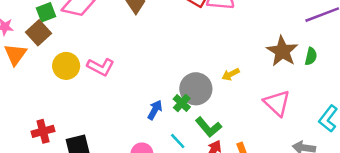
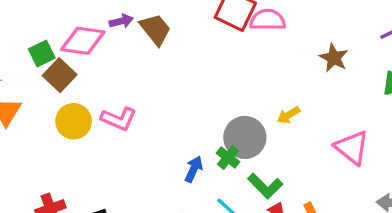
brown square: (38, 33) -> (60, 75), moved
brown star: (282, 51) -> (334, 58), moved, size x0.7

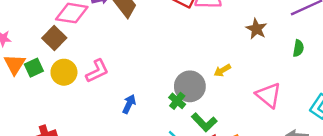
green square: (42, 53) -> (34, 68), moved
pink L-shape: (119, 119) -> (97, 71), turned -50
blue arrow: (194, 169) -> (129, 104), moved

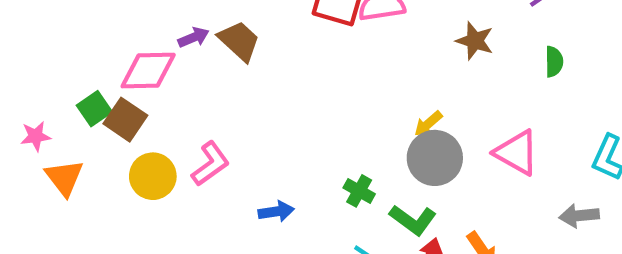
green square: (34, 68) -> (94, 109), moved
gray circle: (190, 86) -> (435, 158), moved
blue arrow: (129, 104) -> (276, 211), turned 66

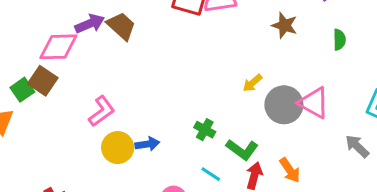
purple arrow: (194, 37) -> (90, 24), size x1.4
green square: (94, 109) -> (22, 90), moved
gray circle: (435, 158) -> (284, 105), moved
yellow circle: (153, 176) -> (118, 148), moved
gray arrow: (579, 216) -> (357, 146), turned 50

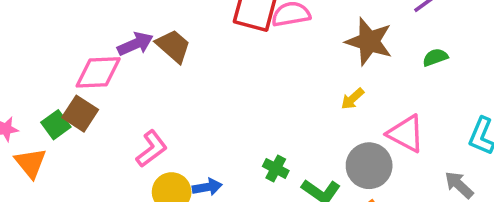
brown star: (284, 25) -> (369, 42), size x1.5
green semicircle: (339, 40) -> (435, 57), turned -108
yellow arrow: (252, 83) -> (352, 99), moved
gray circle: (284, 105) -> (369, 166), moved

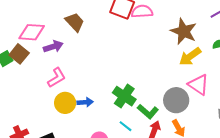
purple arrow: (135, 44) -> (53, 47), moved
yellow arrow: (352, 99) -> (190, 56), moved, size x1.6
green cross: (276, 168) -> (124, 96), size x1.6

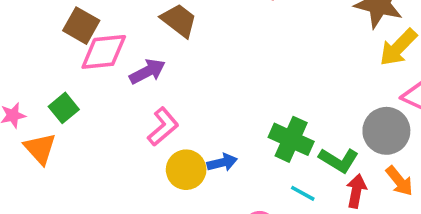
brown square: (19, 54) -> (81, 26), moved

